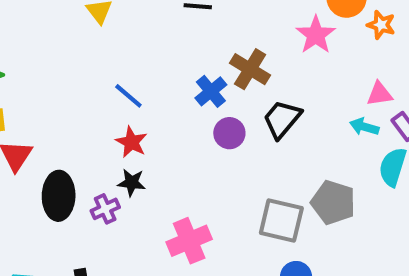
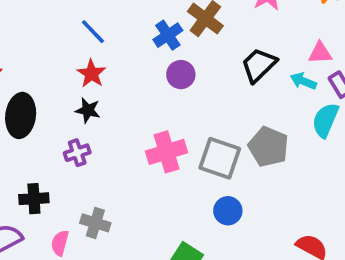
black trapezoid: (282, 119) -> (259, 65), moved
purple cross: (105, 209) -> (77, 153), moved
pink cross: (189, 241) -> (167, 152), moved

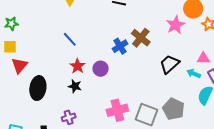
blue line: (93, 32) -> (70, 39), moved
purple circle: (181, 75) -> (101, 69), moved
purple cross: (77, 153) -> (69, 117), moved

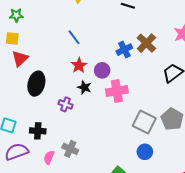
black star: (75, 86) -> (84, 87), moved
pink cross: (117, 110) -> (117, 91), moved
purple cross: (69, 117) -> (66, 104), moved, turned 32

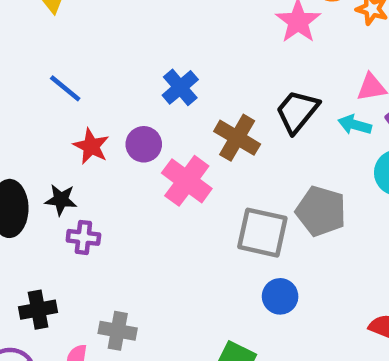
brown cross: (146, 43) -> (237, 138), moved
black star: (84, 87) -> (61, 200), moved
pink cross: (117, 91) -> (187, 181), turned -30

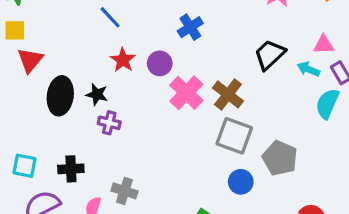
brown cross: (237, 138) -> (228, 94), moved
gray pentagon: (321, 211) -> (280, 158), moved

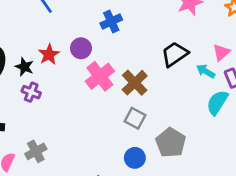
pink triangle: (324, 45) -> (221, 52), turned -48
red star: (123, 60) -> (49, 54), moved
gray square: (234, 136) -> (135, 118), size x0.7
gray cross: (124, 191) -> (36, 151), turned 35

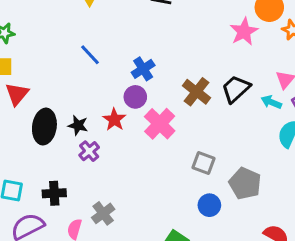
blue cross: (111, 21) -> (143, 69), moved
red star: (49, 54) -> (114, 120), moved
brown cross: (135, 83) -> (196, 92), moved
purple cross: (31, 92) -> (89, 151), turned 36

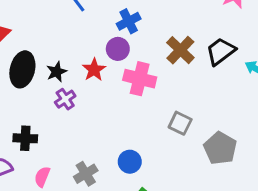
pink cross: (160, 124) -> (140, 79), turned -36
black star: (78, 125) -> (57, 72), turned 30
blue circle: (209, 205) -> (130, 162), moved
gray cross: (103, 213) -> (86, 174), moved

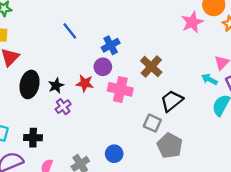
black trapezoid: (221, 51) -> (172, 101), moved
red star: (94, 70) -> (85, 83), turned -30
gray pentagon: (220, 148) -> (170, 146), moved

